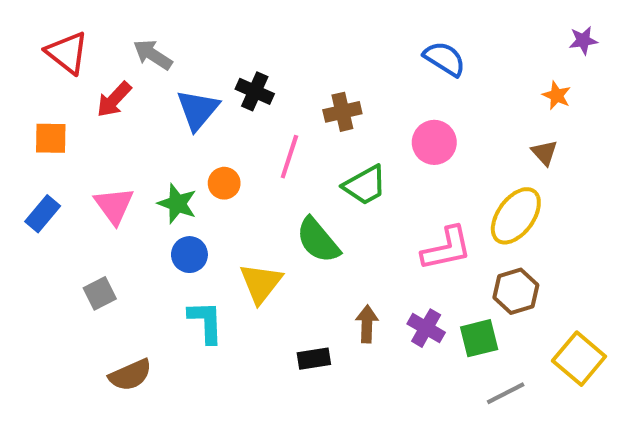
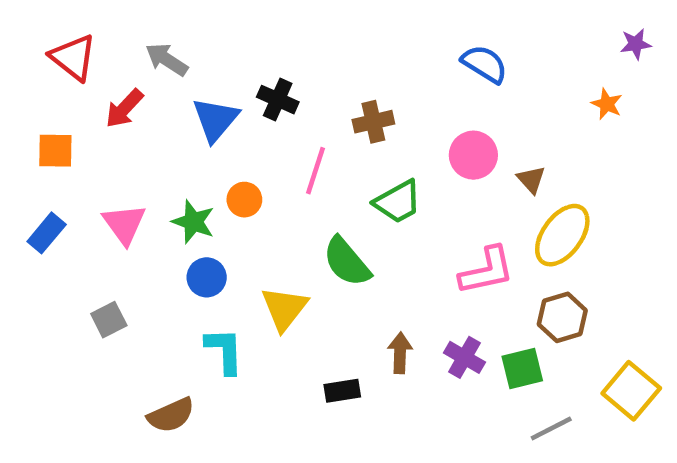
brown triangle: (544, 153) -> (531, 180), moved
brown semicircle: (130, 375) -> (171, 415), moved

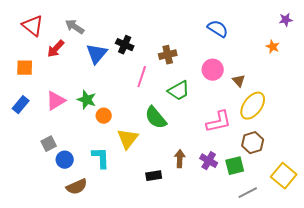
orange circle: (244, 200) -> (104, 116), moved
pink triangle: (124, 224) -> (56, 101), turned 35
blue circle: (207, 277) -> (65, 160), moved

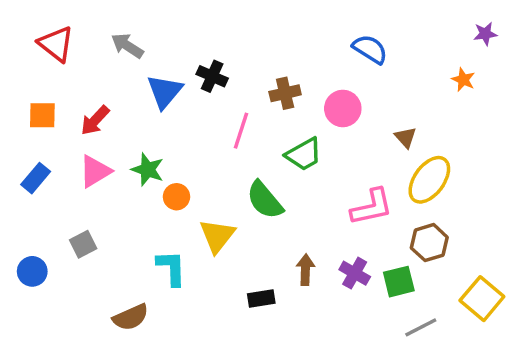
red arrow: (56, 49) -> (95, 120), moved
pink circle: (213, 70) -> (343, 108), moved
blue circle: (65, 160) -> (32, 271), moved

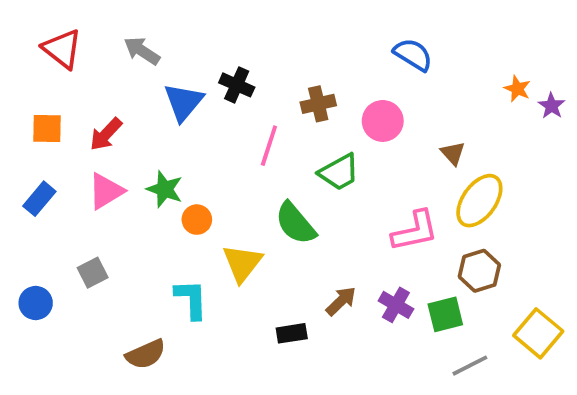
purple star: (485, 34) -> (551, 106), moved, turned -30
brown arrow: (305, 270) -> (341, 301), turned 44

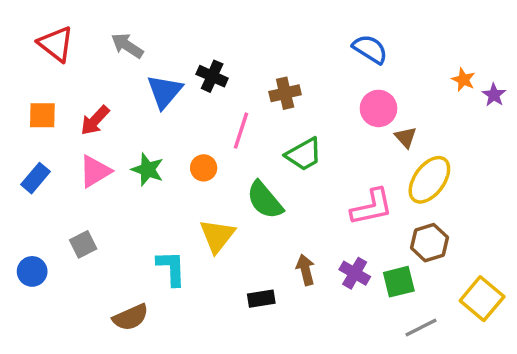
pink circle: (383, 121) -> (378, 108), moved
orange circle: (197, 220) -> (204, 168), moved
brown arrow: (341, 301) -> (305, 270), turned -60

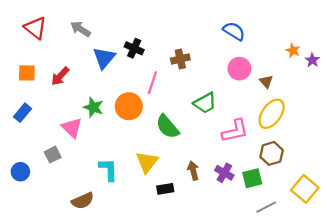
brown triangle: (406, 137) -> (266, 82), moved
green trapezoid: (304, 154) -> (205, 103), moved
orange circle: (204, 168) -> (129, 106), size x1.6
pink triangle: (95, 171) -> (72, 128), moved, turned -45
yellow triangle: (217, 236) -> (147, 162), moved

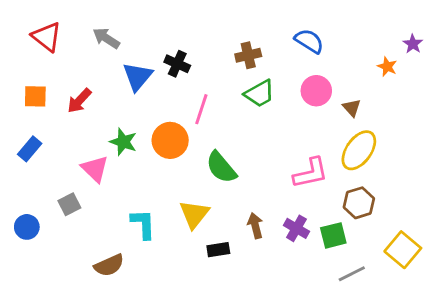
brown cross: (180, 59) -> (248, 55), moved
purple star: (312, 60) -> (413, 44), moved
green trapezoid: (205, 103) -> (260, 94), moved

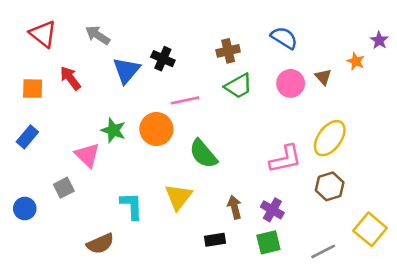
red arrow: (79, 101) -> (70, 78), moved, turned 100
brown triangle: (352, 108) -> (323, 77), moved
pink line: (201, 109) -> (185, 100), turned 60
green square: (333, 235) -> (268, 242), moved
black rectangle: (218, 250) -> (215, 240), moved

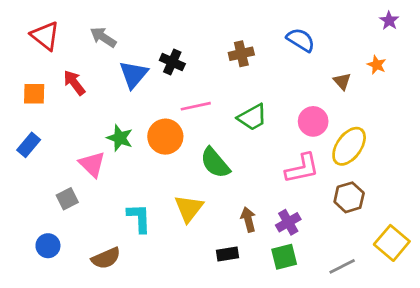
purple star: (379, 40) -> (389, 21), moved
pink circle: (291, 83) -> (313, 121), moved
green trapezoid: (238, 86) -> (252, 117), moved
blue circle: (25, 208) -> (48, 246), moved
purple cross: (272, 210) -> (288, 222), turned 30

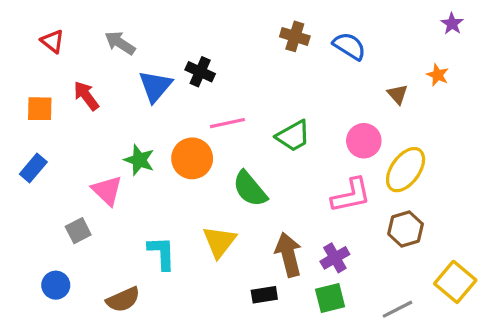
red triangle: (45, 36) -> (53, 41), size x0.7
brown cross: (241, 54) -> (295, 36), moved, turned 30
brown arrow: (248, 219) -> (288, 255), size x1.5

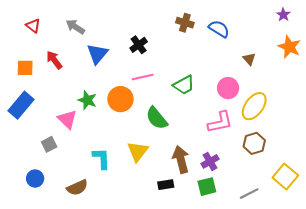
black cross: (200, 72) -> (139, 45), moved, turned 30
orange star: (438, 75) -> (289, 47), moved, size x1.6
blue rectangle: (33, 168) -> (21, 105), size x1.5

